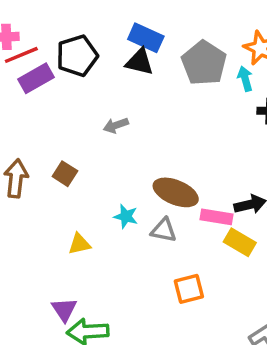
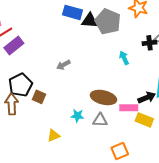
black pentagon: (77, 56) -> (20, 85), moved
black triangle: (140, 62) -> (90, 21), moved
cyan arrow: (245, 79) -> (124, 58), moved

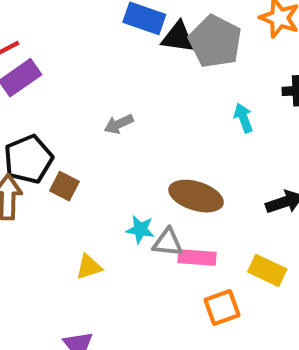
pink rectangle: (129, 108) -> (197, 257), moved
gray triangle: (100, 120) -> (168, 243), moved
yellow rectangle: (144, 120) -> (267, 270), moved

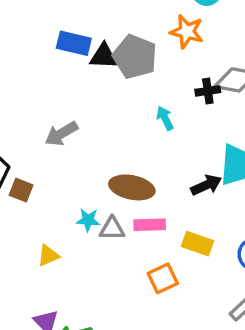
gray arrow: (119, 124) -> (61, 134), size x1.4
pink rectangle: (197, 257) -> (150, 225), moved

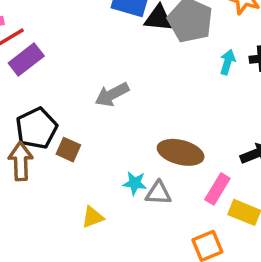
cyan arrow: (165, 118) -> (227, 62), moved, turned 40
pink rectangle: (150, 225) -> (217, 189), moved, turned -60

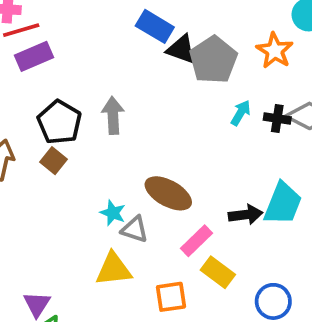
gray arrow: (112, 95) -> (113, 115), turned 100
black pentagon: (37, 128) -> (59, 122), moved, turned -30
yellow triangle: (93, 217) -> (113, 269), moved, size x1.5

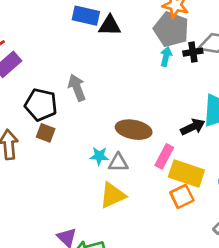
gray pentagon: (213, 60) -> (171, 29), moved
yellow rectangle: (218, 272) -> (186, 174), size x1.4
orange square: (171, 297) -> (182, 196), moved

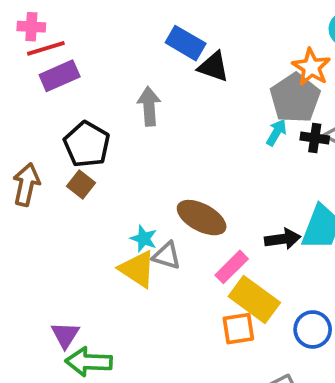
gray arrow: (77, 88) -> (149, 106), moved
yellow triangle: (113, 195) -> (137, 269), moved, turned 40

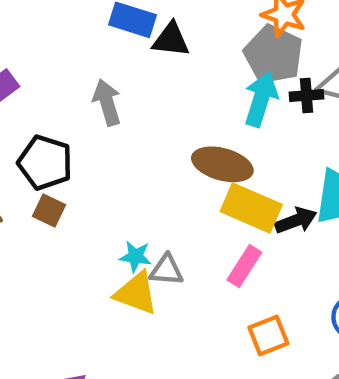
cyan arrow: (276, 132) -> (261, 99), size x1.6
brown ellipse: (202, 218) -> (222, 164), moved
yellow rectangle: (254, 300) -> (251, 208), moved

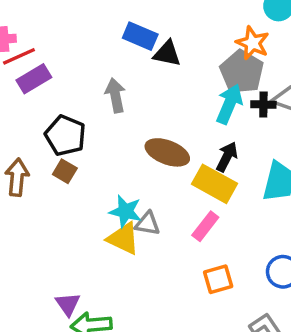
brown ellipse: (222, 164) -> (167, 152), moved
black arrow: (296, 221) -> (227, 157), moved, turned -48
cyan star: (135, 256) -> (125, 211), size x1.4

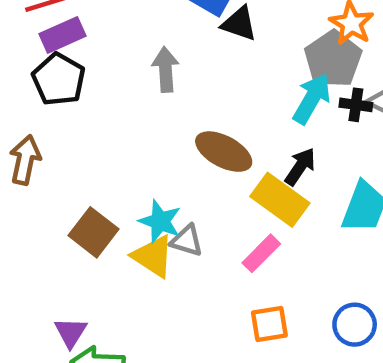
black pentagon: (65, 135) -> (59, 79), moved
brown square: (65, 171) -> (94, 232), moved, size x1.5

